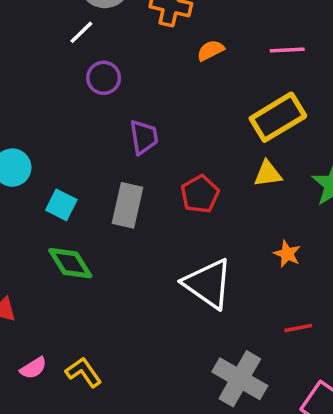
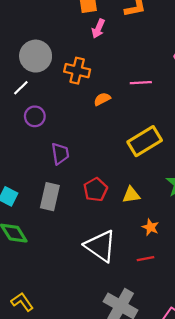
pink line: (287, 50) -> (141, 83), moved
yellow triangle: (268, 174) -> (131, 195), moved
red line: (298, 328) -> (146, 259), moved

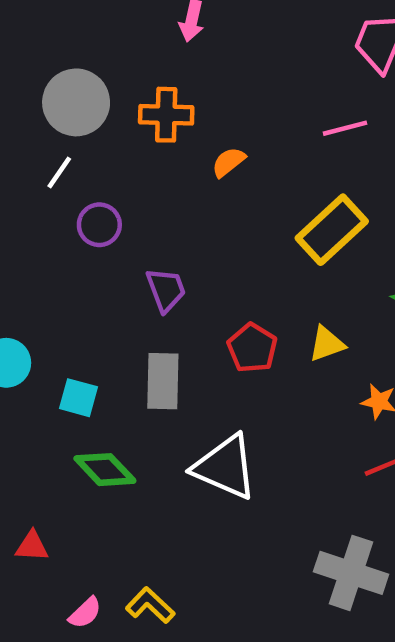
pink line: (141, 83) -> (345, 128), moved
white triangle: (101, 246) -> (225, 467), moved

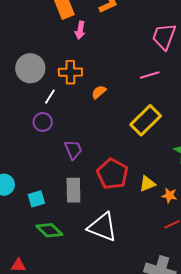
white line: (59, 173) -> (50, 97), moved
yellow triangle: (327, 344) -> (147, 184), moved
red pentagon: (252, 348) -> (112, 174), size x1.4
cyan square: (78, 398) -> (36, 199), turned -30

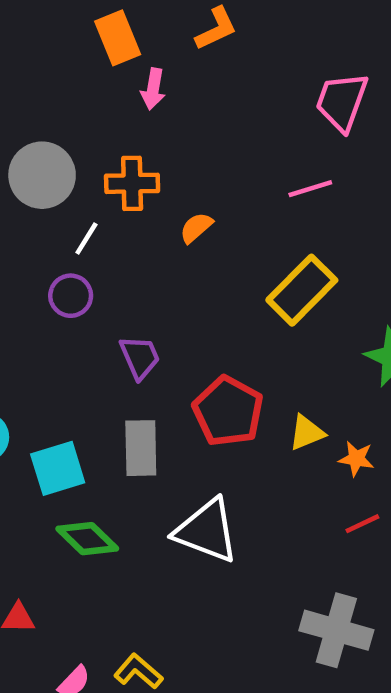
cyan square: (36, 199) -> (58, 468), size x1.4

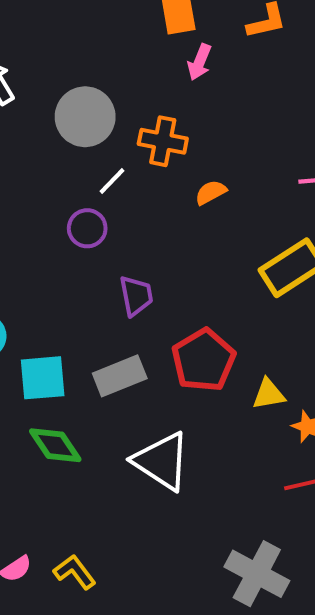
gray rectangle: (141, 448) -> (120, 376), turned 57

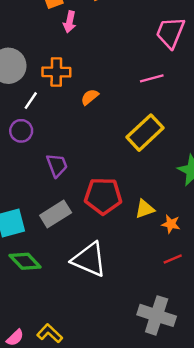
red pentagon: (204, 360) -> (103, 196), turned -30

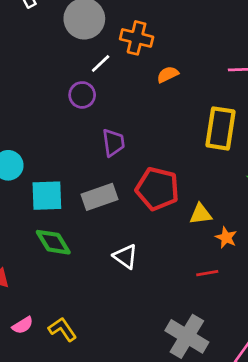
yellow rectangle: (145, 133) -> (221, 128), turned -51
white triangle: (89, 259) -> (125, 256), size x0.6
red line: (173, 259) -> (207, 273), moved

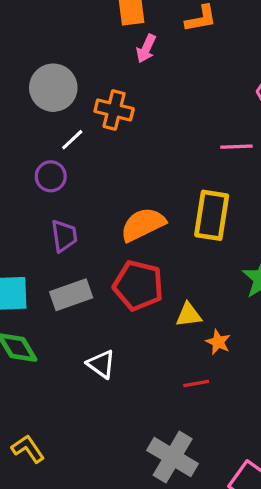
orange semicircle: (168, 74) -> (143, 224), moved, size x1.8
purple trapezoid: (113, 143) -> (64, 236), moved

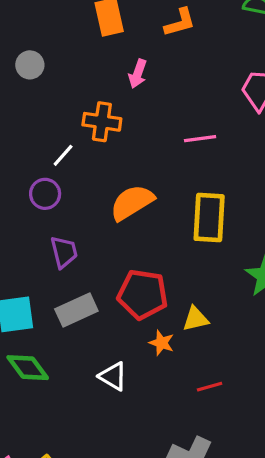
pink arrow: (146, 49) -> (138, 74), moved
gray circle: (53, 88) -> (30, 65), moved, size x0.6
pink line: (236, 147) -> (200, 139), moved
orange semicircle: (143, 224) -> (132, 202), moved
orange star: (218, 342) -> (162, 343), moved

